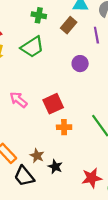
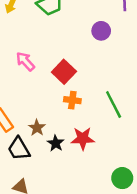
red square: (53, 104) -> (64, 72), turned -30
red star: (92, 178) -> (83, 138), moved

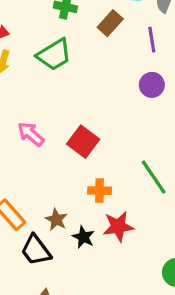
purple circle: (101, 31) -> (152, 85), moved
orange cross: (72, 100) -> (100, 191), moved

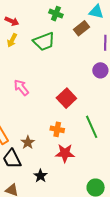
red square: (83, 142) -> (66, 98), moved
black star: (83, 237) -> (40, 176), moved

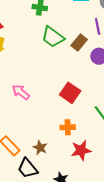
brown rectangle: (82, 28) -> (79, 43), moved
green trapezoid: (44, 42) -> (53, 37), moved, turned 70

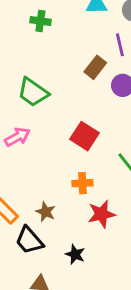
green trapezoid: (53, 37) -> (33, 92), moved
pink arrow: (21, 92) -> (17, 137), turned 114

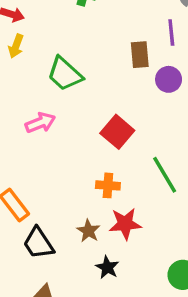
brown rectangle: (95, 67) -> (140, 55), turned -50
brown star: (46, 212) -> (88, 231), moved
black star: (75, 254) -> (107, 267), moved

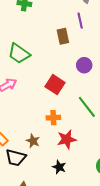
purple circle: (169, 79) -> (84, 65), moved
brown star: (88, 231) -> (33, 141), moved
black trapezoid: (38, 243) -> (16, 158), turned -35

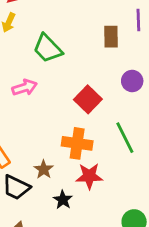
orange cross: (53, 118) -> (77, 143), size x1.5
black star: (59, 167) -> (63, 200), moved

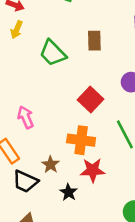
brown rectangle: (111, 37) -> (94, 41), moved
pink arrow: (25, 88) -> (26, 117), moved, turned -95

